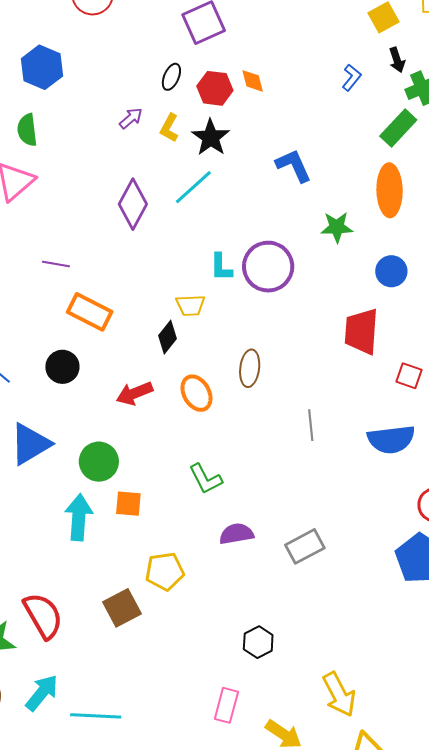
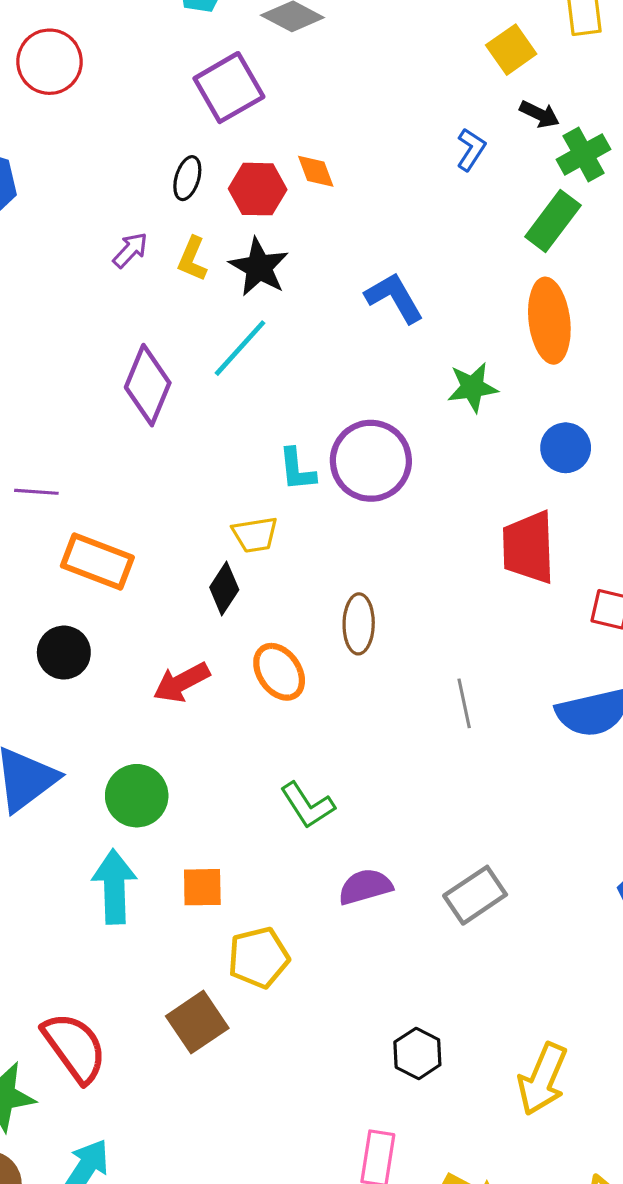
black arrow: (397, 60) -> (540, 114), turned -40
orange square: (128, 504) -> (202, 887), moved
yellow arrow: (339, 694) -> (542, 1079), moved, turned 57

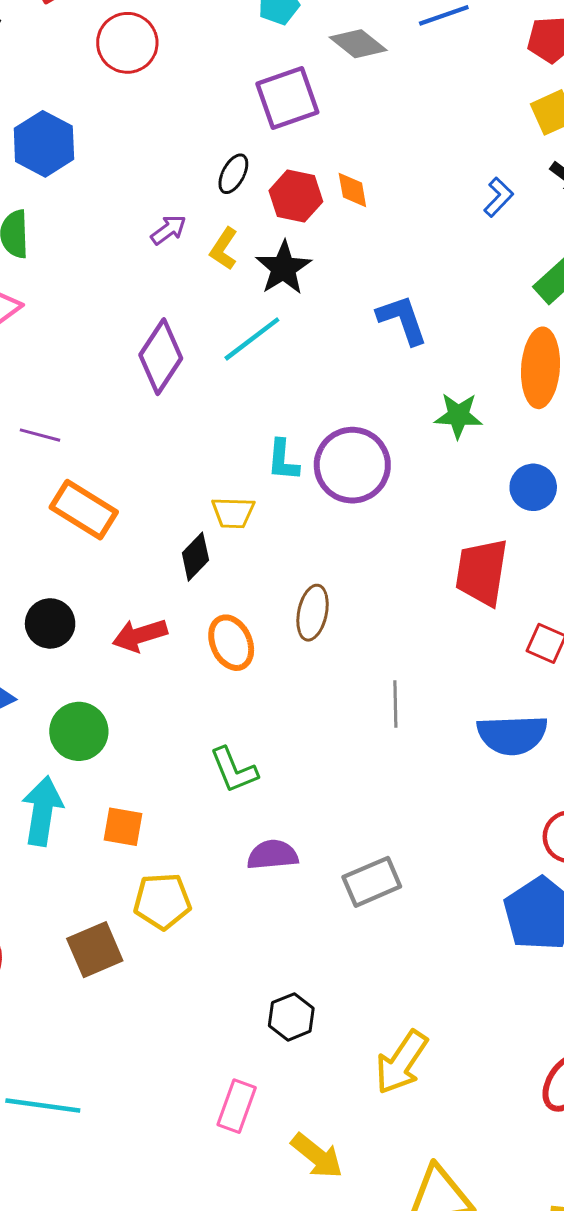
black circle: (64, 653) -> (50, 623), moved

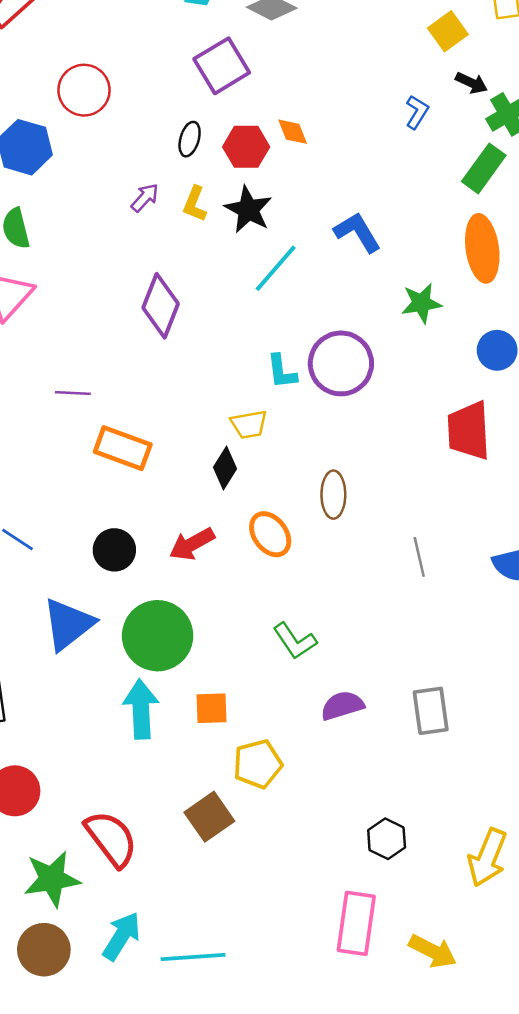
red circle: (127, 43) -> (84, 90), moved
cyan line: (252, 339) -> (276, 268), moved
green circle: (79, 731) -> (158, 636), size x1.4
gray rectangle: (372, 882) -> (431, 711), turned -63
pink rectangle: (237, 1106) -> (356, 923), size x1.4

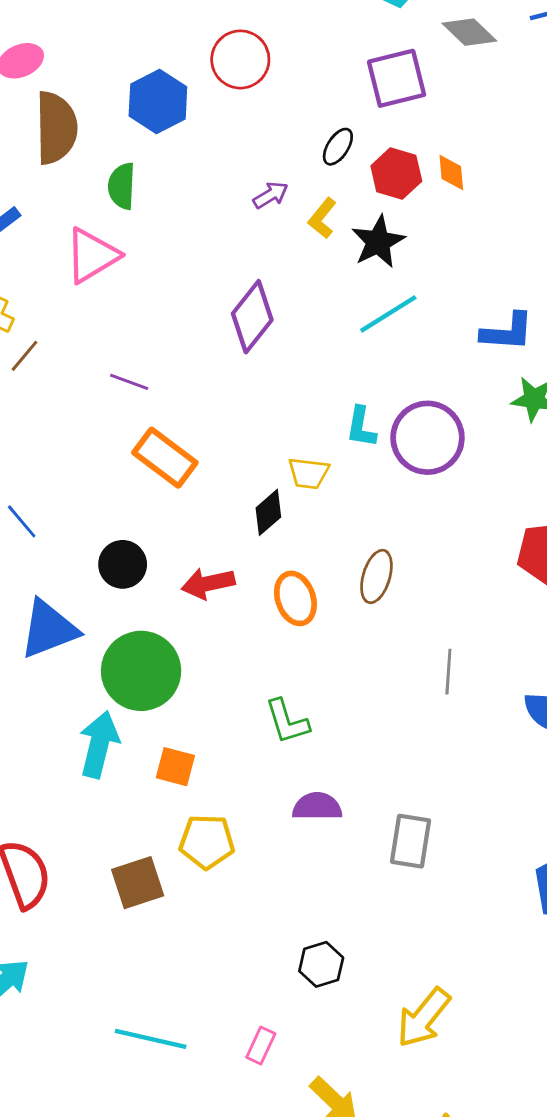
blue L-shape: (357, 232) -> (507, 332), moved, turned 108
pink rectangle: (356, 923) -> (261, 1046), size x0.5
cyan line: (193, 957) -> (151, 1039), moved

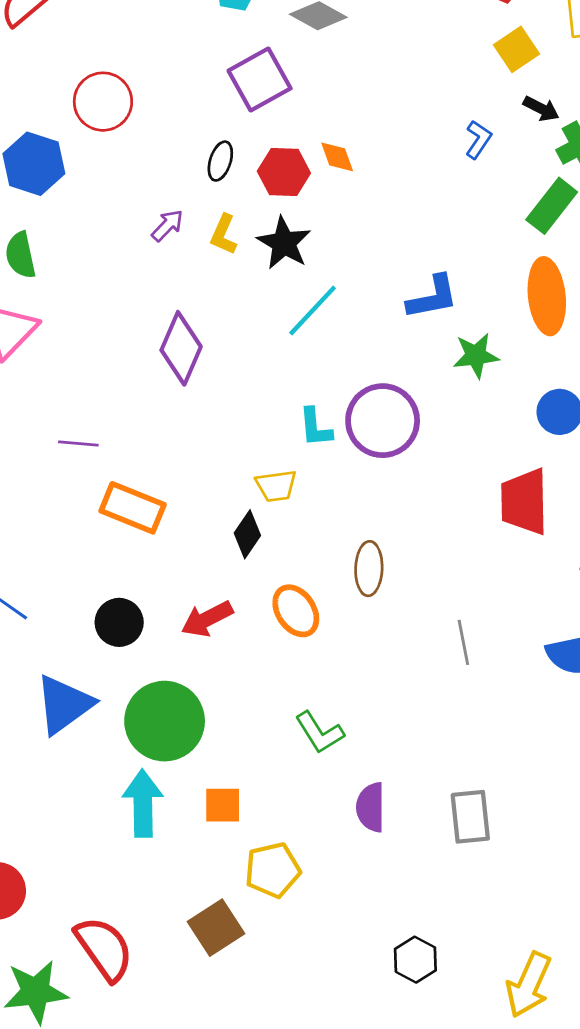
purple semicircle: (317, 806) -> (371, 807), turned -75

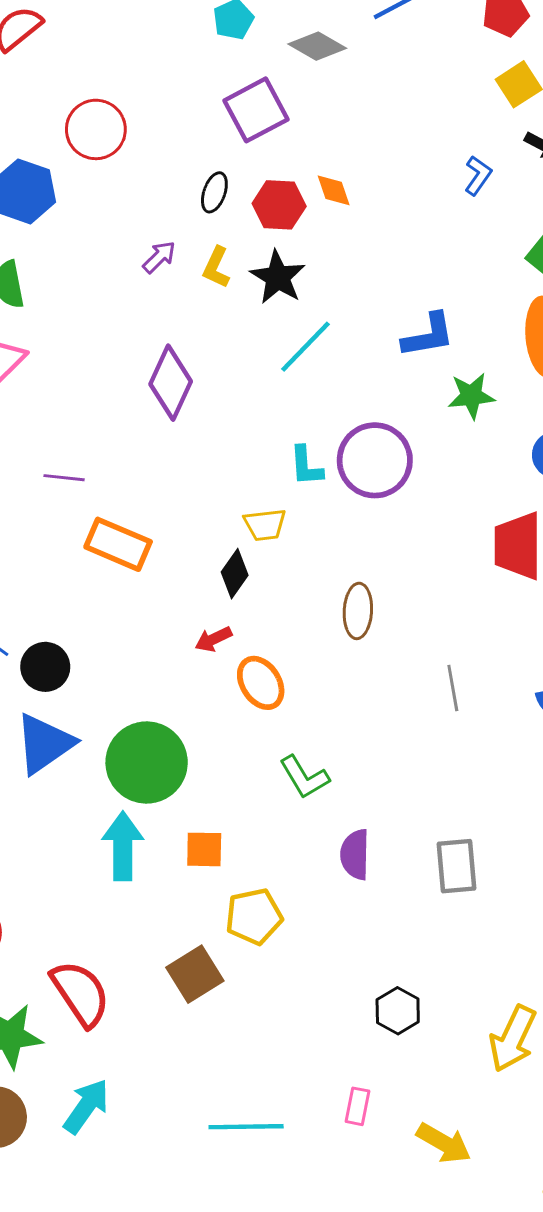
orange ellipse: (296, 611) -> (261, 683), moved
red arrow: (207, 619) -> (213, 639), moved, size x0.7
black circle: (119, 622) -> (45, 667), moved

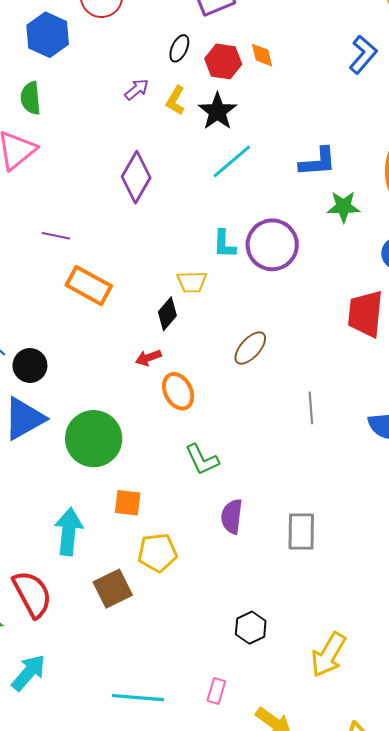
blue L-shape: (478, 175) -> (363, 55), size x1.4
brown ellipse: (358, 611) -> (250, 348), turned 33
cyan arrow: (123, 846) -> (69, 532), moved

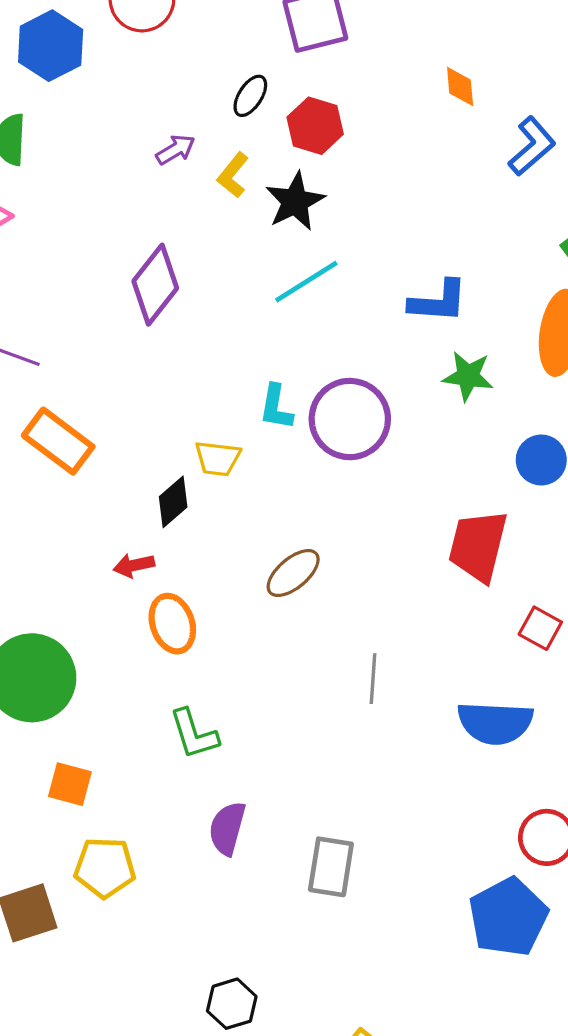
orange diamond: (262, 55) -> (460, 86), moved

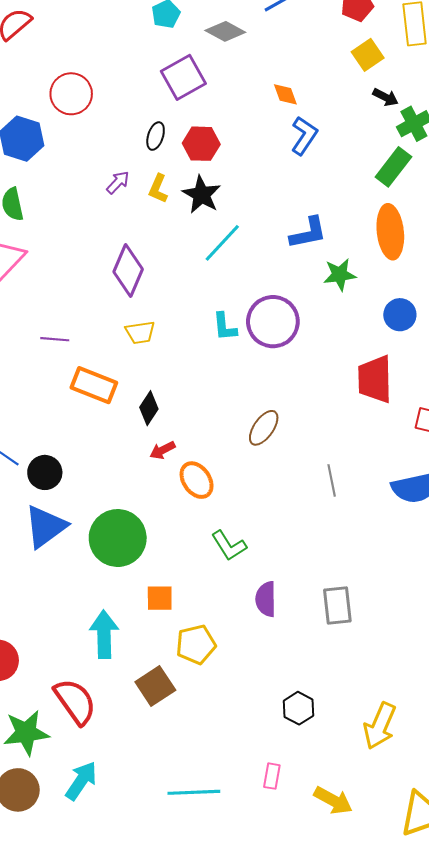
blue L-shape: (532, 146) -> (304, 136), moved
yellow trapezoid: (218, 458) -> (140, 332), moved
black diamond: (173, 502) -> (149, 408), moved

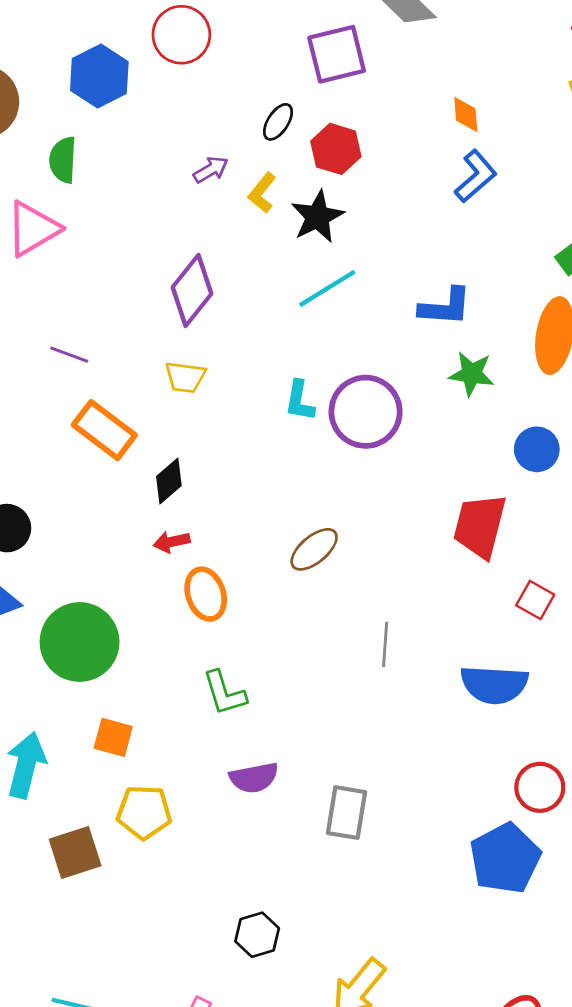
purple semicircle: (266, 599) -> (254, 778), turned -116

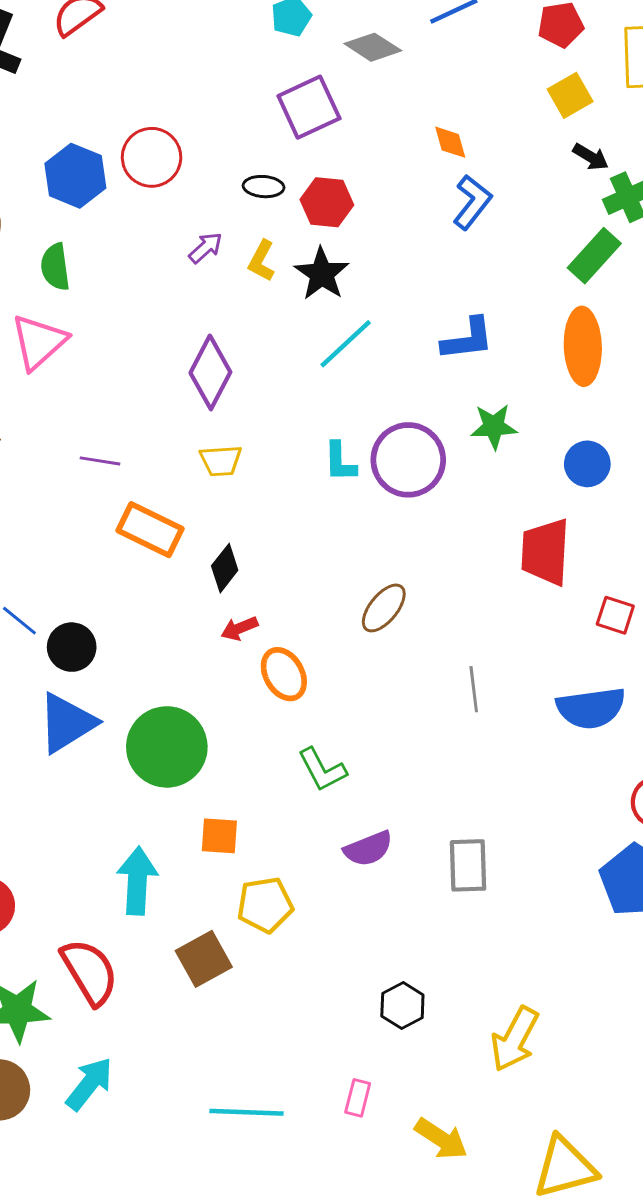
red circle: (181, 35) -> (152, 157), moved
black ellipse: (278, 122) -> (264, 187), turned 72
green star: (472, 374) -> (494, 426), moved

